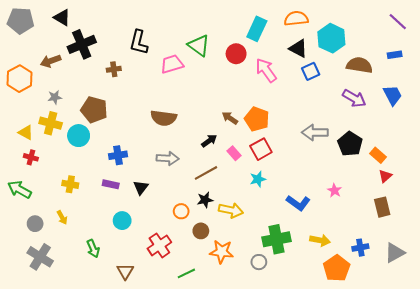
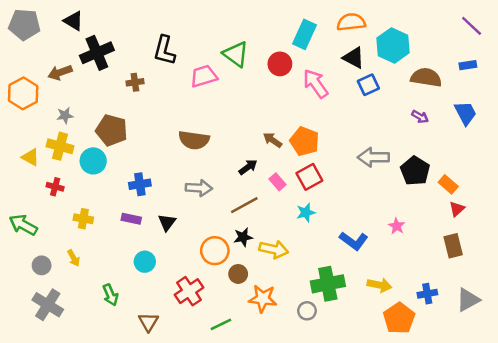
purple arrow: (354, 98) -> (420, 117), size x0.6
red cross: (31, 157) -> (55, 187), moved
orange circle: (181, 211) -> (215, 251), size x1.5

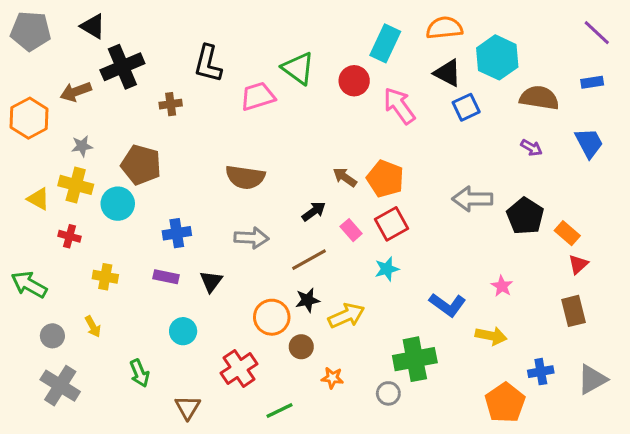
yellow arrow: (274, 249) -> (346, 316), turned -36
yellow arrow: (379, 285) -> (491, 336), moved
orange star: (263, 299) -> (332, 378), size x0.6

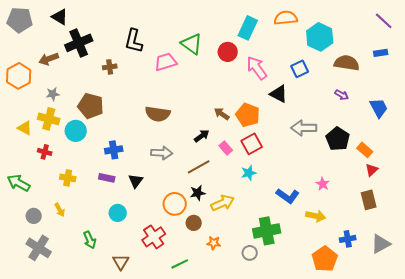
black triangle: (447, 73) -> (279, 94), moved
blue trapezoid: (589, 143) -> (379, 108), moved

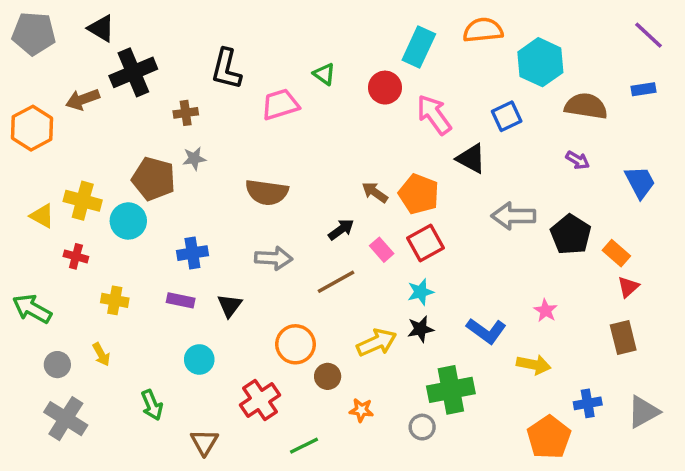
green triangle: (192, 44) -> (324, 74), size x0.6
gray star: (53, 94) -> (194, 158), moved
black star: (198, 193) -> (420, 329), moved

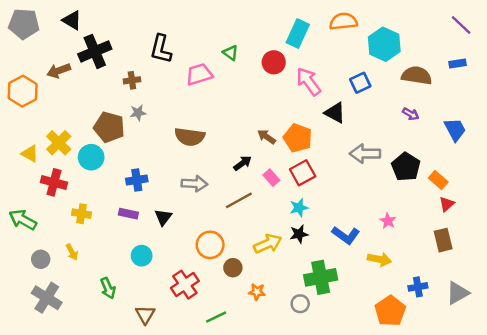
yellow cross: (83, 201) -> (59, 143), turned 30
red cross: (76, 256) -> (54, 182), size x1.5

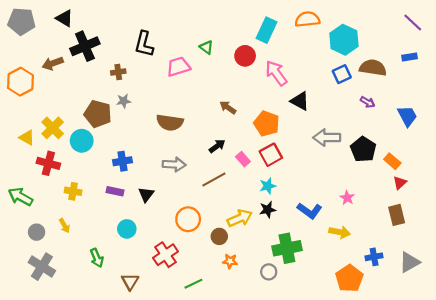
blue square: (360, 83) -> (342, 74), moved
brown arrow: (267, 137) -> (228, 107), moved
brown circle: (233, 268) -> (219, 236), moved

